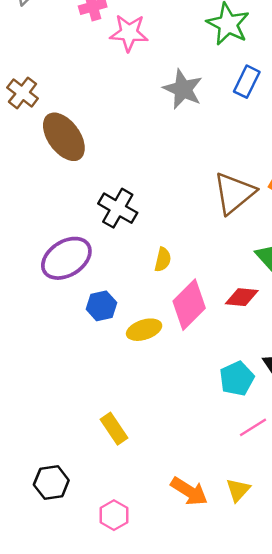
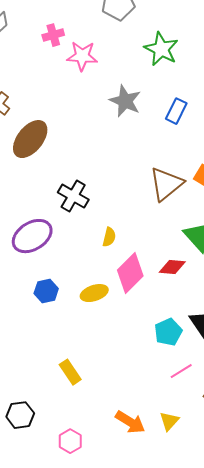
blue rectangle: (247, 82) -> (176, 111), moved
brown ellipse: (64, 137) -> (30, 139), turned 75
blue hexagon: (101, 306) -> (46, 291), moved

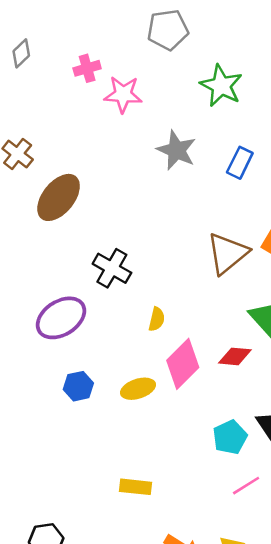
yellow rectangle: (70, 372) -> (136, 487), moved, turned -50

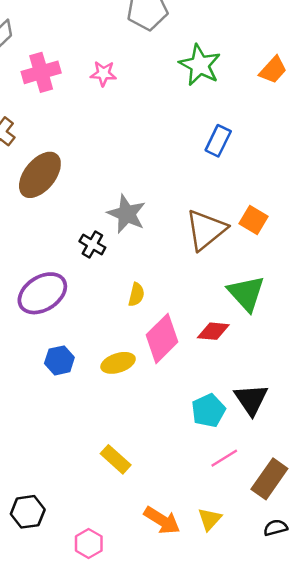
pink cross: (87, 68) -> (41, 72), moved, size x1.4
pink star: (123, 94) -> (103, 74), size x0.7
gray star: (176, 150) -> (127, 214), moved
black cross: (112, 268) -> (92, 244), size x0.7
yellow rectangle: (136, 487) -> (116, 459), turned 36

